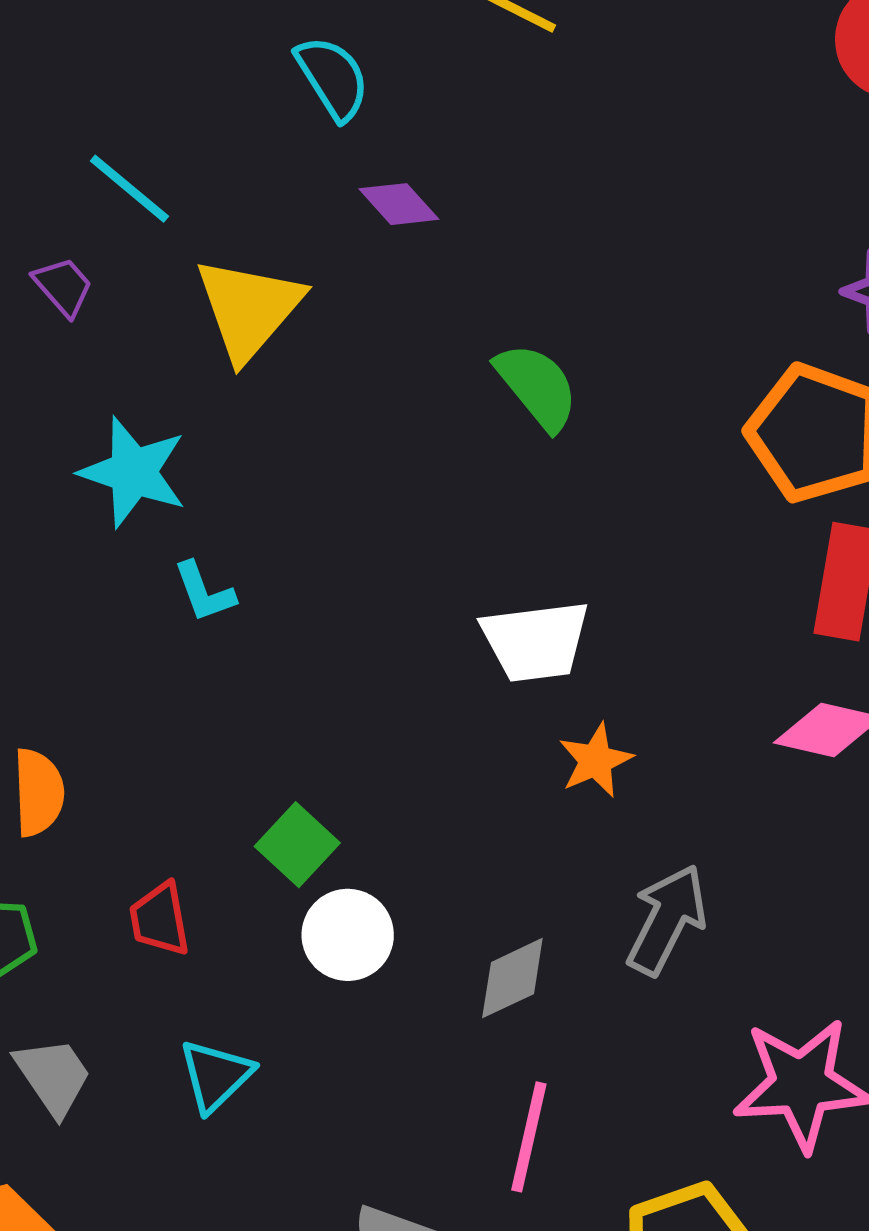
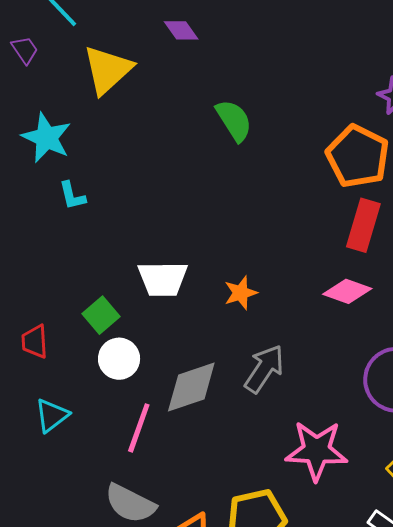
white trapezoid: (536, 641) -> (163, 279), moved
gray diamond: (512, 978) -> (191, 387), size x1.5
pink line: (529, 1137) -> (139, 428), moved

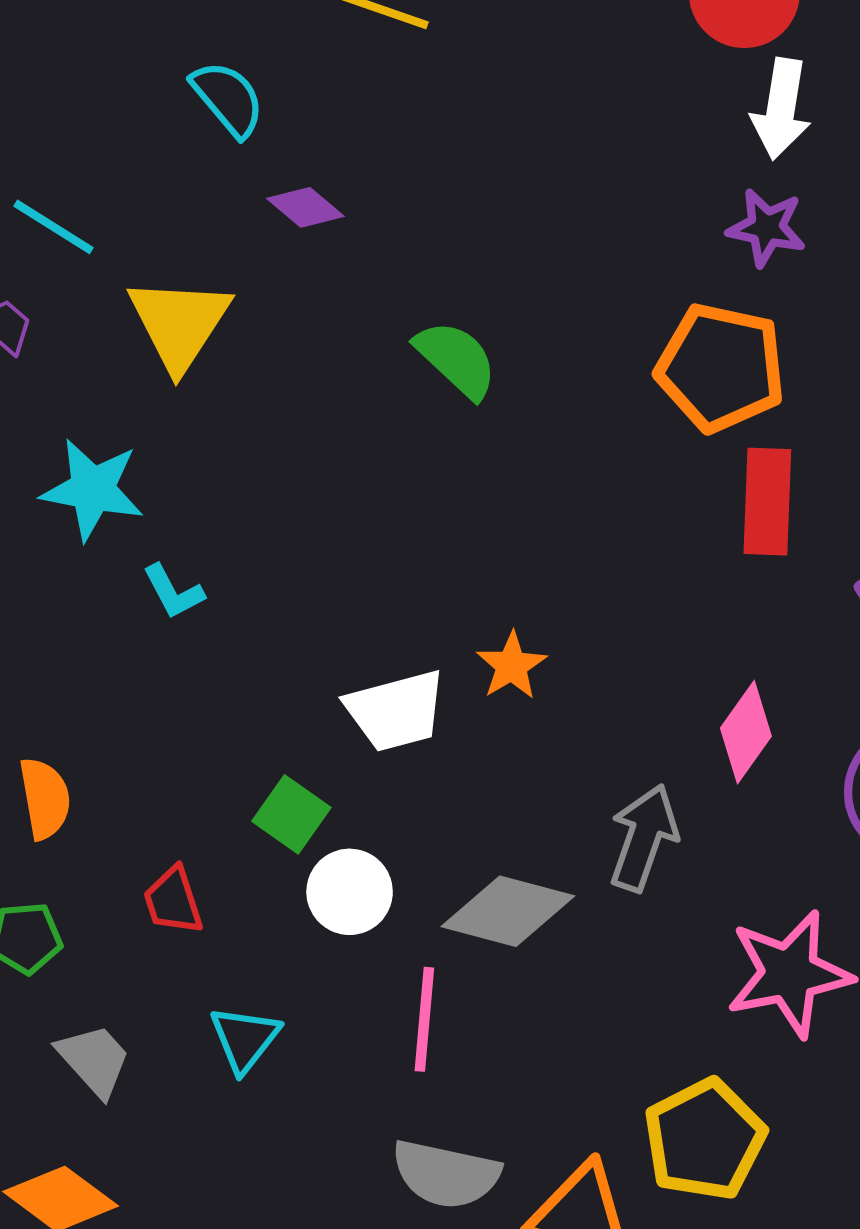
pink diamond: (347, 291) -> (746, 732), moved, turned -60
orange star: (241, 293) -> (511, 666), moved
gray diamond: (191, 387) -> (508, 911), turned 48

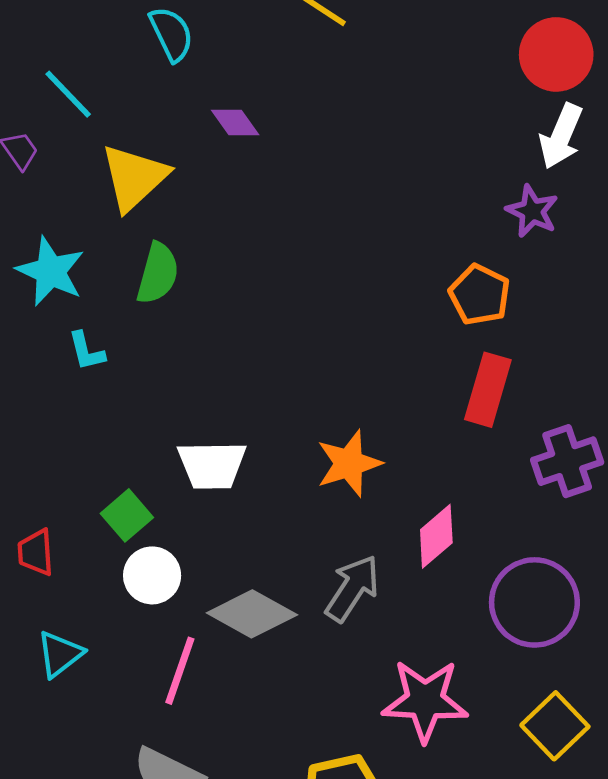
cyan semicircle: (228, 99) -> (171, 34), moved
green semicircle: (456, 359) -> (158, 273), moved, turned 48
orange pentagon: (721, 368) -> (480, 295), size x0.7
orange star: (511, 666) -> (349, 463), moved, size x1.4

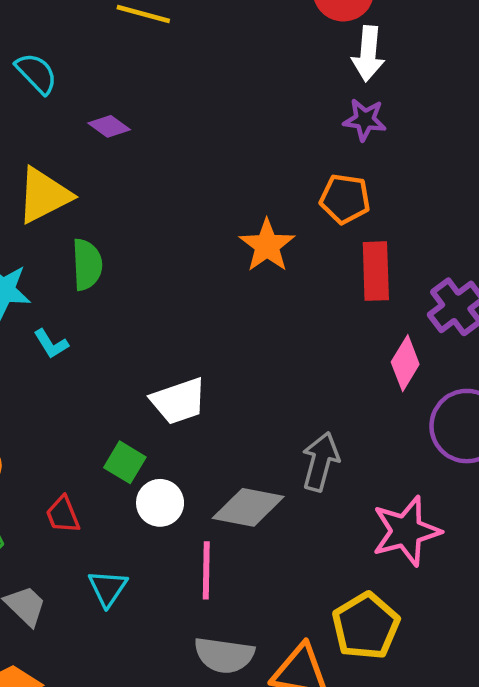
yellow triangle: (134, 177) -> (44, 195), turned 34
orange star: (349, 463) -> (267, 246), moved
pink diamond: (436, 536) -> (405, 363), moved

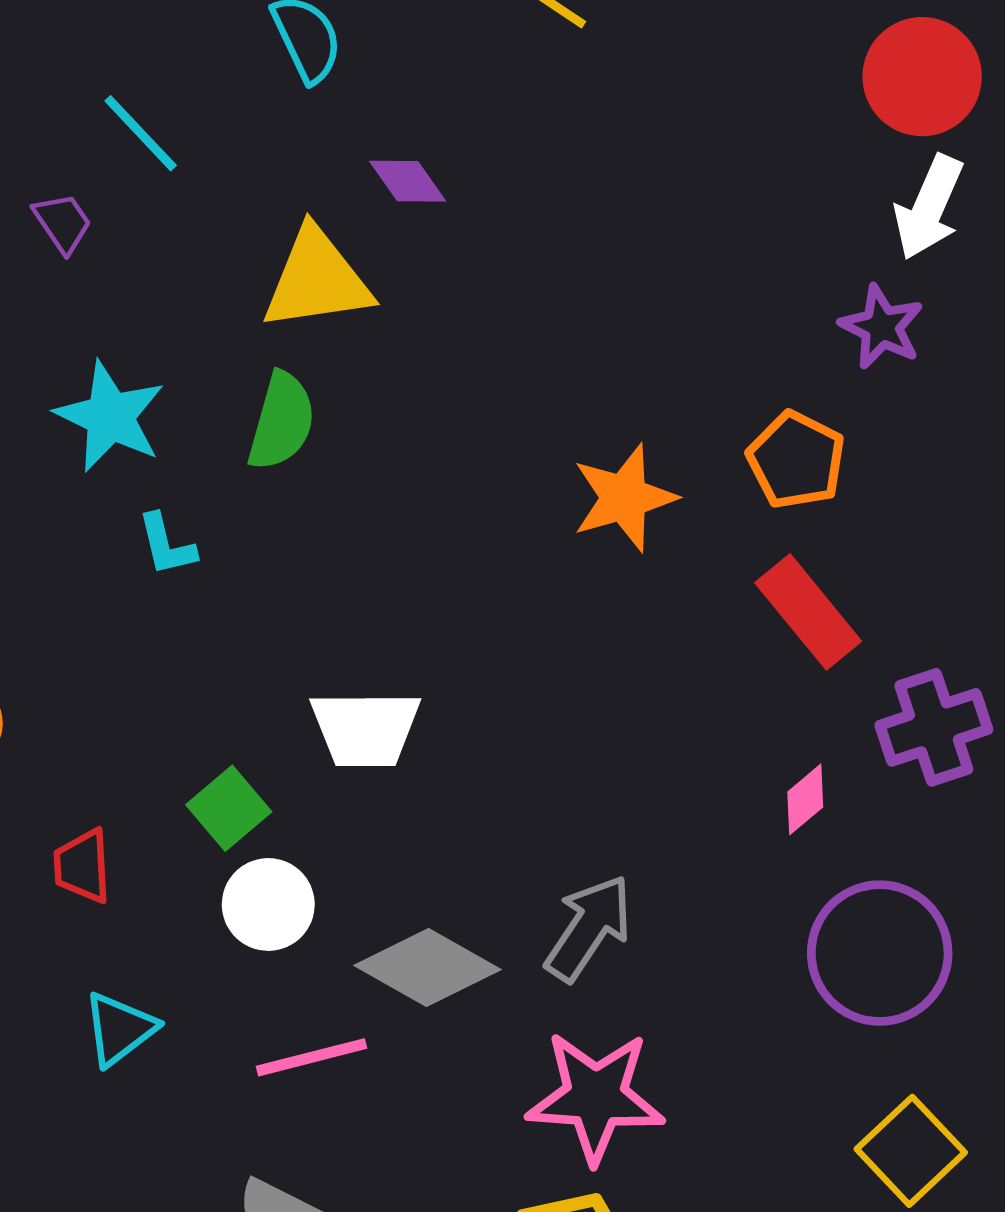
yellow triangle: (44, 195) -> (317, 280), moved
red rectangle: (376, 271) -> (808, 612), turned -56
pink diamond: (405, 363) -> (805, 799), size x0.7
pink star: (406, 531) -> (596, 1097), moved
pink line: (206, 570) -> (311, 1057), turned 56

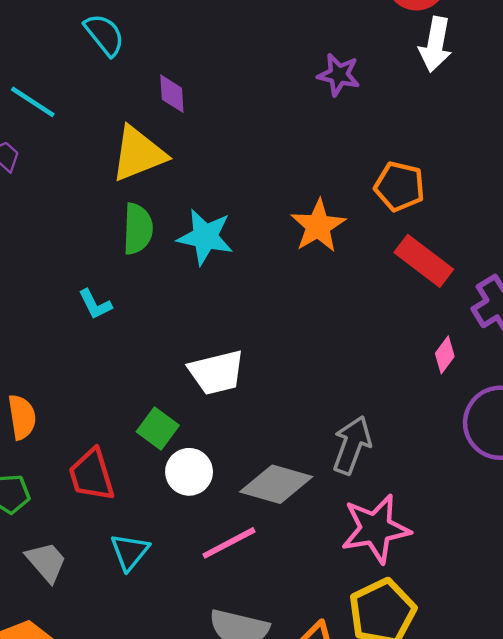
purple diamond: (408, 181) -> (172, 94), turned 45
purple star: (882, 327) -> (339, 75), moved
cyan star: (110, 417) -> (205, 237), moved
red trapezoid: (82, 866) -> (92, 475), size x1.4

